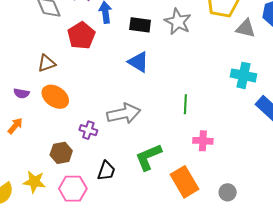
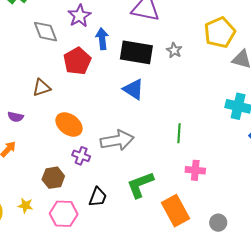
gray star: (178, 22) -> (174, 50), size x0.6
black rectangle: (140, 25) -> (136, 52), size x1.5
orange ellipse: (55, 97) -> (69, 124), moved
yellow star: (34, 182) -> (25, 206), size x0.7

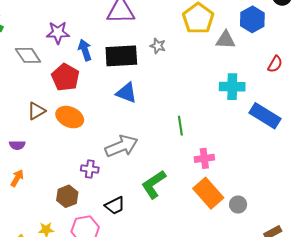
purple star: (80, 16) -> (58, 33), turned -30
orange ellipse: (69, 124) -> (70, 117), moved
black trapezoid: (98, 197) -> (115, 206), turned 55
orange rectangle: (176, 211) -> (208, 193), moved

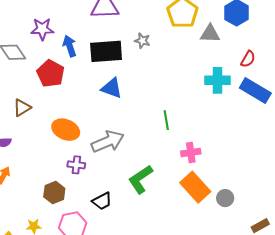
red semicircle: (275, 64) -> (248, 59), moved
blue rectangle: (265, 116) -> (255, 91), moved
orange ellipse: (70, 117) -> (66, 130), moved

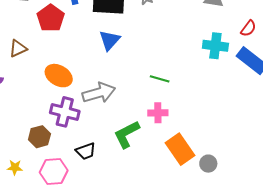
blue triangle: (112, 88) -> (110, 40), turned 45
green line: (166, 120) -> (160, 79), turned -72
pink cross: (191, 152) -> (158, 113), moved
purple cross: (76, 165) -> (65, 112), size x1.6

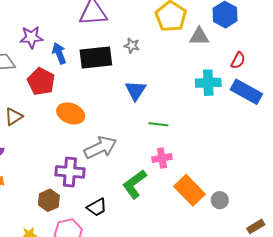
blue triangle: (110, 40) -> (136, 90), moved
orange ellipse: (59, 76) -> (71, 113), moved

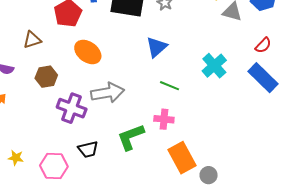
cyan cross: (208, 83) -> (214, 66), moved, turned 35
brown hexagon: (49, 200) -> (46, 77), moved

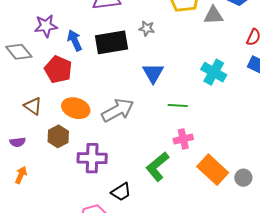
brown triangle: (32, 40) -> (33, 106), turned -48
orange ellipse: (88, 52) -> (76, 108), moved
gray arrow: (107, 93) -> (118, 110), moved

